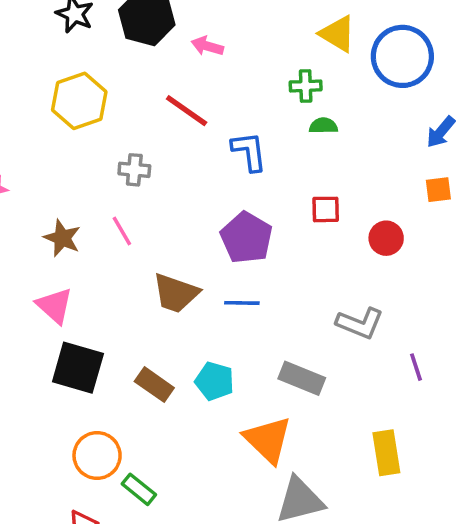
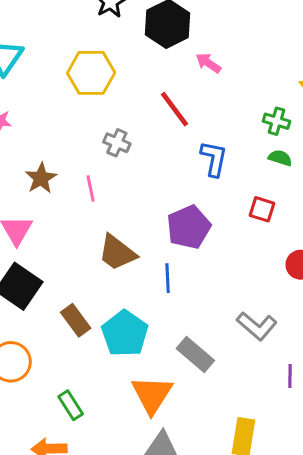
red square: (326, 209) -> (262, 209), moved
blue line: (242, 303) -> (168, 278), turned 68
cyan pentagon: (215, 381) -> (125, 334), size x1.4
green rectangle: (139, 489) -> (71, 405), moved

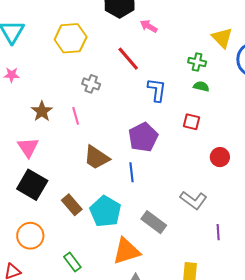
orange triangle: (152, 395) -> (126, 251), turned 44

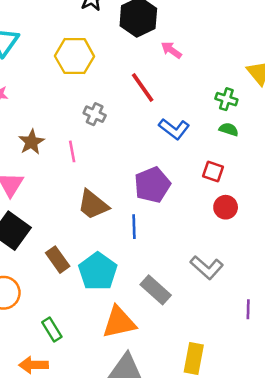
blue L-shape: (157, 90) -> (174, 129), turned 115
red circle: (220, 157) -> (226, 207), moved
purple line: (218, 232) -> (248, 309), moved

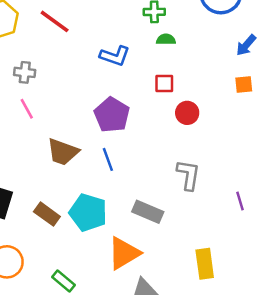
red line: (143, 87) -> (55, 21), moved
gray cross: (95, 114) -> (25, 72), moved
gray L-shape: (207, 267) -> (188, 175), turned -104

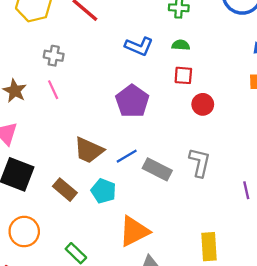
green semicircle: (166, 39) -> (181, 45), moved
brown trapezoid: (63, 152) -> (89, 150), moved
blue line: (108, 159) -> (127, 156), moved, turned 75
gray rectangle: (148, 212) -> (157, 169), moved
cyan pentagon: (88, 213) -> (104, 191), size x0.7

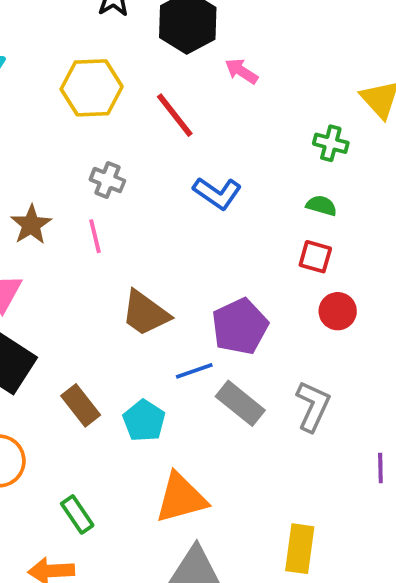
blue L-shape: (139, 46) -> (217, 193), moved
purple pentagon: (132, 101) -> (240, 326), moved
brown trapezoid: (89, 150) -> (145, 313), moved

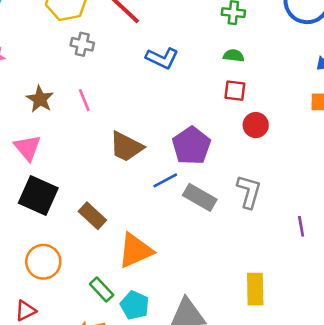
gray cross: (107, 180) -> (82, 44), moved
cyan pentagon: (144, 421) -> (135, 305), moved
orange triangle: (181, 498) -> (135, 251), moved

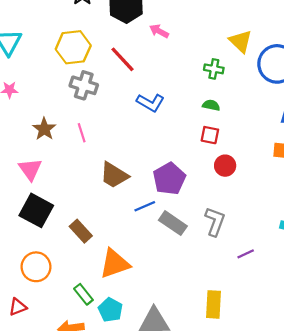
gray cross: (82, 44) -> (84, 85), size x1.4
purple line: (301, 226) -> (246, 254), moved, turned 70

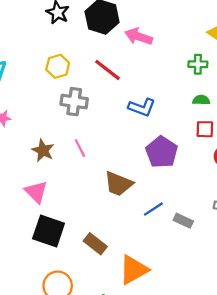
pink arrow: (159, 31) -> (138, 36), size x1.4
yellow hexagon: (73, 47) -> (58, 66), size x0.7
purple pentagon: (169, 179) -> (162, 152), moved
gray rectangle: (173, 223) -> (183, 221), size x0.7

